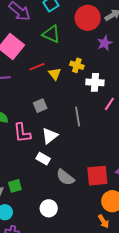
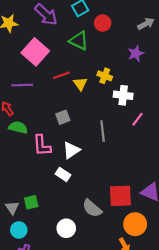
red circle: (88, 18) -> (103, 23), moved, size x0.6
gray semicircle: (65, 177) -> (92, 208), moved

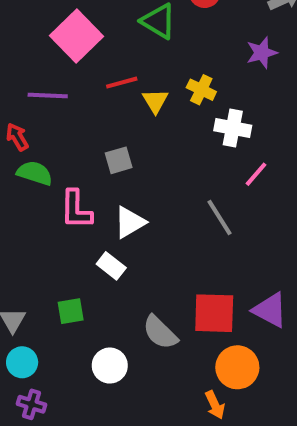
gray line: (103, 131) -> (219, 218), moved, turned -30
green square: (31, 202) -> (71, 311), moved

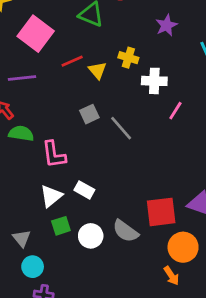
gray square: (119, 160) -> (89, 114), moved
gray line: (219, 218) -> (121, 128), moved
white triangle: (130, 222) -> (51, 196), moved
white circle: (110, 366) -> (91, 236), moved

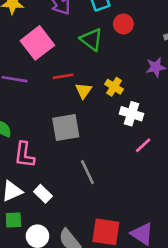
gray square: (89, 114) -> (66, 128), size x1.6
gray line: (121, 128) -> (87, 172), moved

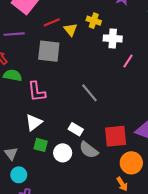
gray square: (66, 128) -> (49, 51), moved, turned 30
white rectangle: (43, 194) -> (76, 129), moved
green square: (13, 220) -> (41, 145), turned 32

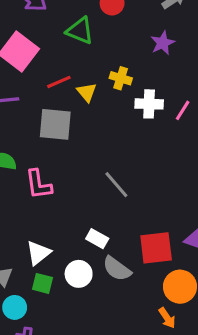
pink line: (128, 61) -> (183, 110), moved
white triangle: (34, 122) -> (38, 253), moved
green square: (41, 145) -> (43, 283), moved

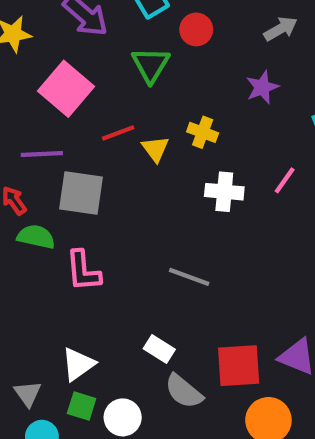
green triangle: (80, 31) -> (151, 65), turned 36
white cross: (149, 104) -> (224, 192), moved
gray square: (55, 124) -> (81, 193), moved
gray line: (116, 185) -> (189, 277), turned -32
white circle: (79, 274) -> (123, 417), moved

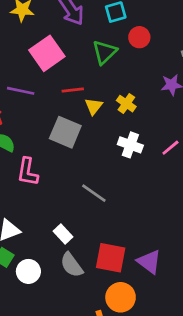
gray square: (81, 193) -> (65, 132), moved

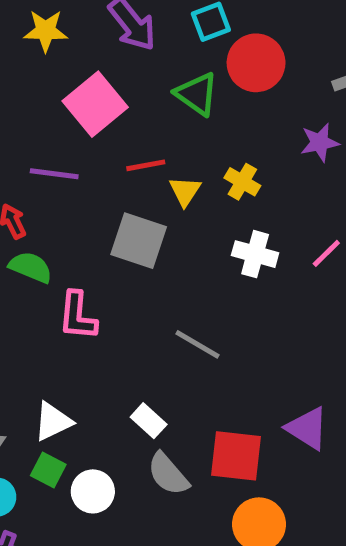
red circle: (139, 37) -> (256, 63), size x1.5
green triangle: (104, 52) -> (197, 94), turned -36
purple triangle: (149, 262) -> (307, 428), moved

